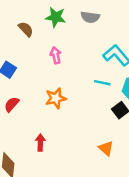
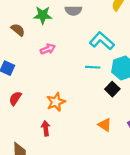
pink arrow: (56, 55) -> (48, 49), turned 88
orange star: (56, 98) -> (56, 102), moved

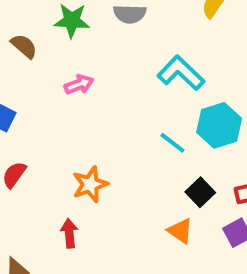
cyan line: (93, 67) -> (172, 143), moved, turned 32
black square: (112, 89) -> (200, 192), moved

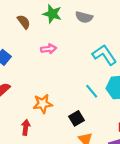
black square: (200, 192) -> (77, 118), moved

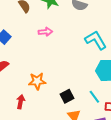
cyan line: (92, 91) -> (94, 97), moved

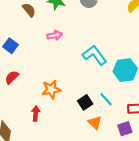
cyan L-shape: (96, 40) -> (95, 55), moved
cyan line: (94, 97) -> (106, 99), moved

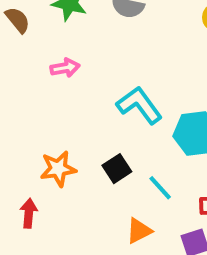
black square: (85, 102) -> (117, 169), moved
orange triangle: (95, 123) -> (139, 231), turned 48

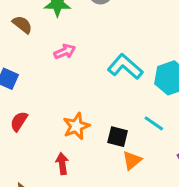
black square: (117, 169) -> (118, 137), moved, turned -30
orange triangle: (139, 231) -> (132, 160), moved

